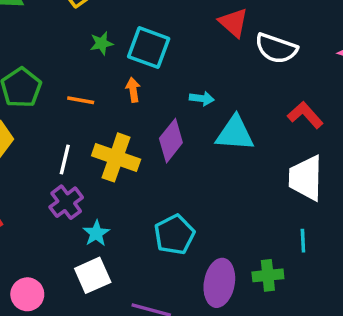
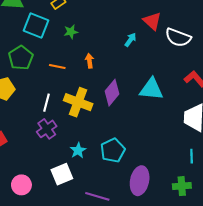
cyan square: (149, 48) -> (36, 25), moved
cyan arrow: (202, 99) -> (130, 40), moved, turned -64
cyan star: (96, 233) -> (78, 150), moved
green cross: (268, 275) -> (182, 186), moved

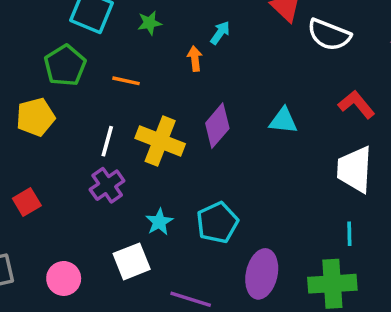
cyan arrow: (130, 40) -> (220, 33), moved
orange arrow: (90, 61) -> (195, 59), moved
cyan triangle: (151, 89) -> (283, 121), size x0.7
green cross: (182, 186) -> (332, 284), size x1.5

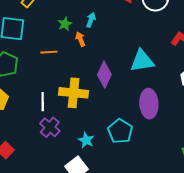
green star: (150, 23) -> (65, 24), moved
orange line: (126, 81) -> (49, 52), moved
cyan triangle: (283, 121) -> (142, 61), size x1.4
purple ellipse: (262, 274) -> (149, 104), moved

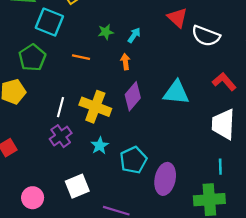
orange arrow: (80, 39) -> (125, 62), moved
purple ellipse: (149, 104) -> (165, 179), moved
cyan star: (86, 140) -> (100, 146), moved

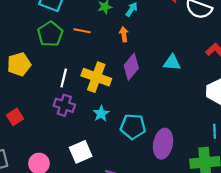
green pentagon: (32, 58) -> (50, 34), moved
cyan triangle: (176, 93) -> (172, 63), size x0.7
purple cross: (61, 136) -> (64, 105), turned -36
cyan pentagon: (133, 160) -> (133, 127), turned 30

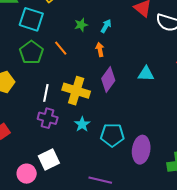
orange line: (82, 31) -> (61, 48), turned 42
white square: (81, 152) -> (49, 159), moved

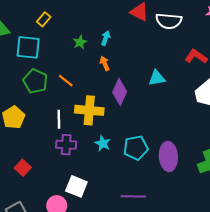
orange line: (61, 48) -> (66, 81), moved
white square: (49, 159) -> (76, 186), turned -30

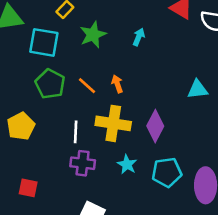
green star: (80, 42) -> (93, 35), moved, size x1.5
orange arrow: (105, 63) -> (117, 84), moved
purple diamond: (120, 92) -> (155, 126), moved
red square: (23, 168) -> (28, 188), turned -35

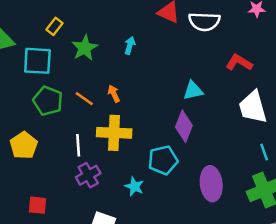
purple diamond: (155, 126) -> (184, 126), moved
purple cross: (83, 163) -> (88, 175), turned -30
cyan star: (127, 164) -> (134, 186), moved
cyan pentagon: (167, 172) -> (163, 160), moved

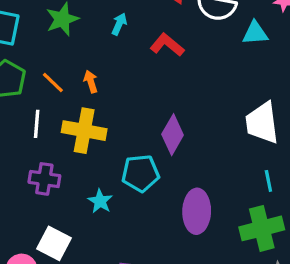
red L-shape: (239, 63) -> (167, 45), moved
cyan triangle: (193, 91) -> (255, 33), moved
white line: (78, 145) -> (37, 124), moved
purple cross: (88, 175) -> (44, 179), turned 30

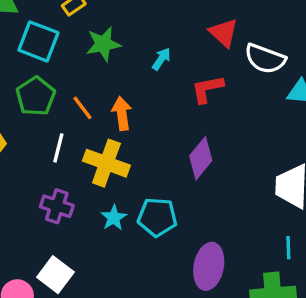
red L-shape: (167, 45) -> (207, 89), turned -60
orange arrow: (91, 82) -> (122, 113), size x1.4
purple diamond: (173, 135) -> (201, 158), moved
cyan star: (100, 201) -> (114, 218), moved

